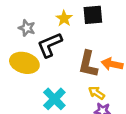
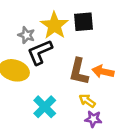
yellow star: (64, 18) -> (54, 25), size x1.6
gray star: (27, 28) -> (26, 35), moved

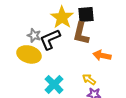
gray star: (26, 35) -> (34, 35), moved
brown L-shape: (79, 72) -> (81, 33), moved

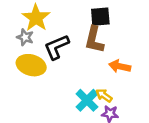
yellow star: (62, 17) -> (36, 18), moved
gray star: (34, 35) -> (25, 37), moved
cyan cross: (54, 84) -> (87, 100), moved

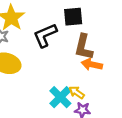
brown L-shape: (94, 40) -> (84, 47), moved
black L-shape: (57, 47) -> (45, 35), moved

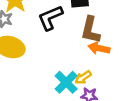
yellow arrow: (77, 92) -> (83, 77), turned -70

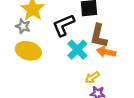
cyan cross: (66, 82) -> (77, 50), moved

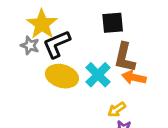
black L-shape: (63, 25) -> (57, 44), moved
yellow ellipse: (28, 51) -> (62, 76), moved

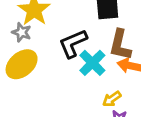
black L-shape: (57, 44) -> (73, 43), moved
yellow ellipse: (62, 76) -> (22, 64), moved, turned -56

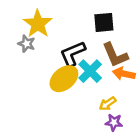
brown L-shape: (120, 45) -> (115, 55), turned -36
yellow ellipse: (22, 64) -> (64, 79), moved

